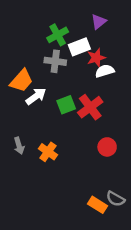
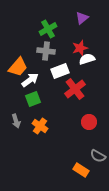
white rectangle: (79, 47) -> (60, 71), moved
green square: (66, 105) -> (33, 99), moved
gray semicircle: (116, 199) -> (98, 156), moved

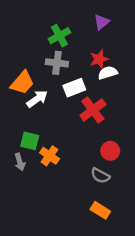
green square: (33, 99) -> (30, 141), moved, turned 35
gray arrow: (16, 121) -> (20, 162), moved
gray semicircle: (98, 156) -> (100, 176), moved

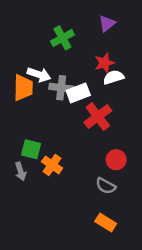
gray cross: (57, 63) -> (61, 88), moved
orange trapezoid: (22, 83) -> (23, 88), turned -40
white arrow: (37, 99) -> (39, 75), moved, turned 55

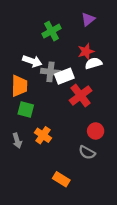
orange trapezoid: (23, 88) -> (19, 86), moved
green square: (31, 149) -> (26, 109), moved
orange rectangle: (106, 223) -> (61, 179), moved

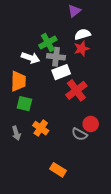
purple triangle: (88, 19) -> (74, 11), moved
green cross: (52, 31) -> (48, 42), moved
white semicircle: (93, 63) -> (83, 34), moved
gray cross: (50, 72) -> (56, 57), moved
gray semicircle: (87, 152) -> (79, 134), moved

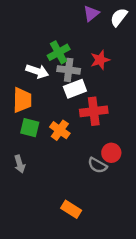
white semicircle: (83, 34) -> (119, 17), moved, turned -35
red cross: (76, 90) -> (94, 111), turned 30
orange cross: (41, 128) -> (60, 130), moved

